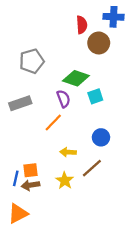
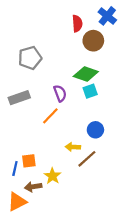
blue cross: (113, 17) -> (107, 16), turned 36
green diamond: (76, 78) -> (86, 74), moved
yellow arrow: (68, 152) -> (73, 147), moved
yellow star: (65, 181) -> (53, 176), moved
brown arrow: (30, 185) -> (33, 187), moved

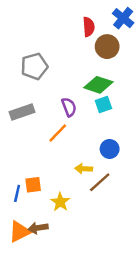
brown arrow: (33, 187) -> (38, 228), moved

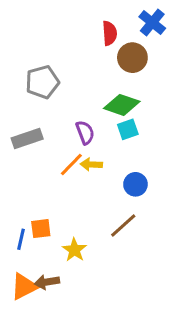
yellow arrow: (84, 169) -> (91, 164), moved

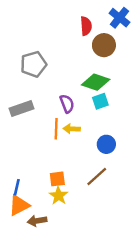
orange line: (71, 164) -> (56, 129), turned -42
orange square: (41, 229) -> (57, 179), moved
orange triangle: (24, 287) -> (19, 205), moved

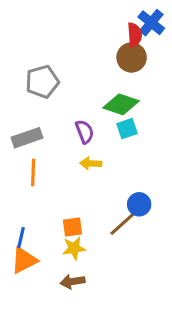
red semicircle: (86, 26) -> (135, 35), moved
orange line: (56, 129) -> (33, 173), moved
blue circle: (106, 144) -> (139, 204), moved
yellow star: (59, 196) -> (74, 248), turned 30
brown arrow: (37, 221) -> (73, 282), moved

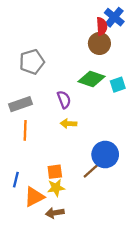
cyan square: (127, 129) -> (118, 85), moved
blue circle: (139, 204) -> (105, 154), size x1.5
orange triangle: (24, 260) -> (34, 197), moved

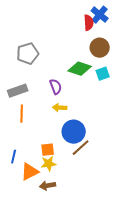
brown circle: (99, 43) -> (100, 48), moved
blue circle: (105, 154) -> (74, 132), moved

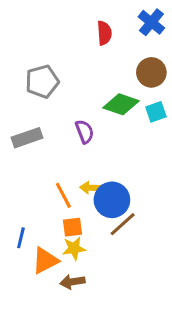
red semicircle: (89, 23) -> (104, 33), moved
yellow arrow: (60, 108) -> (91, 188), moved
orange line: (22, 114) -> (63, 195), moved, turned -30

